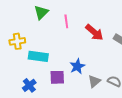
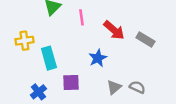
cyan rectangle: (38, 56) -> (49, 58), turned 66
blue star: (77, 66) -> (98, 58), moved

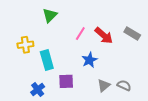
pink line: (81, 17) -> (80, 34), moved, turned 40
gray rectangle: (145, 39) -> (132, 34), moved

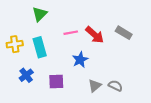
pink line: (80, 34) -> (71, 33), turned 48
cyan rectangle: (47, 60) -> (40, 47), moved
blue cross: (38, 89) -> (26, 75), moved

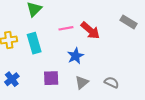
gray rectangle: (124, 33) -> (128, 22), moved
blue cross: (26, 75) -> (12, 79), moved
gray triangle: (95, 86) -> (82, 82), moved

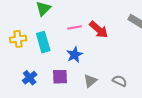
blue star: (75, 56) -> (75, 55), moved
blue cross: (12, 79) -> (30, 78), moved

